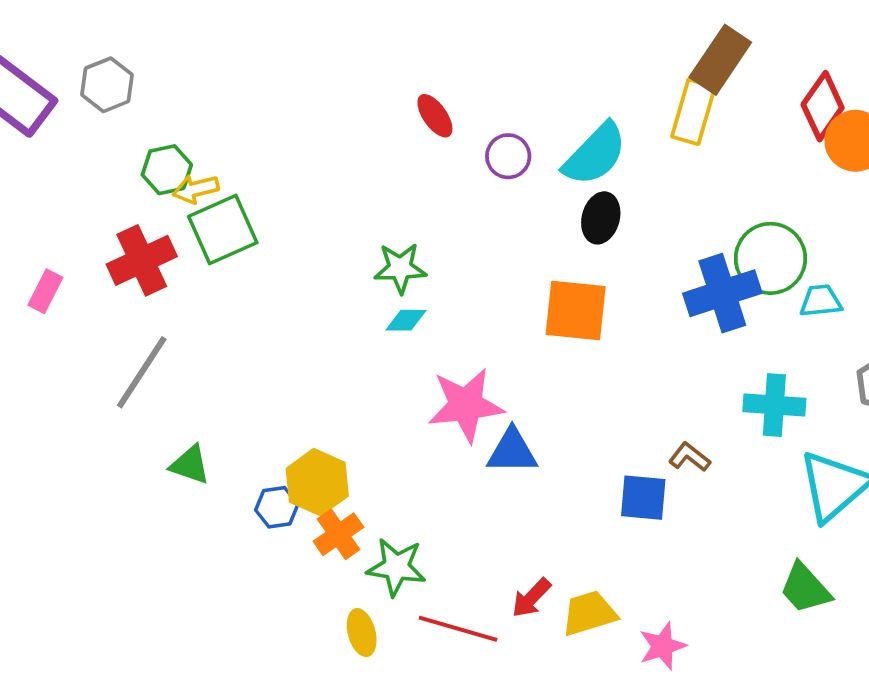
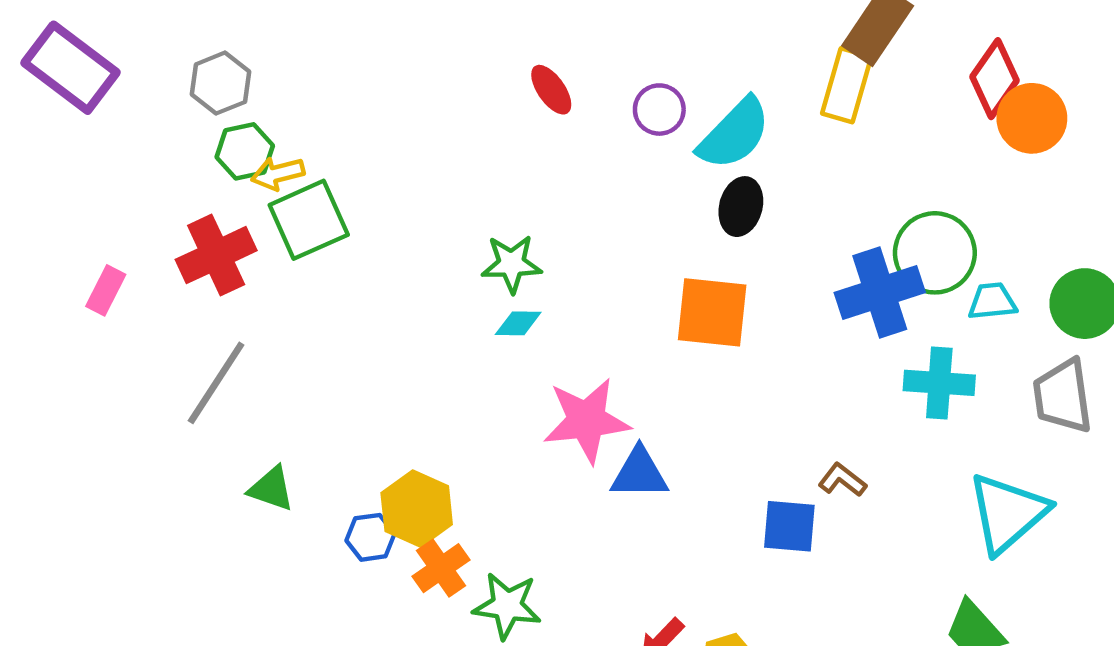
gray hexagon: (107, 85) -> (220, 83), moved
purple circle: (508, 156) -> (659, 110), moved
cyan cross: (774, 405) -> (939, 383), moved

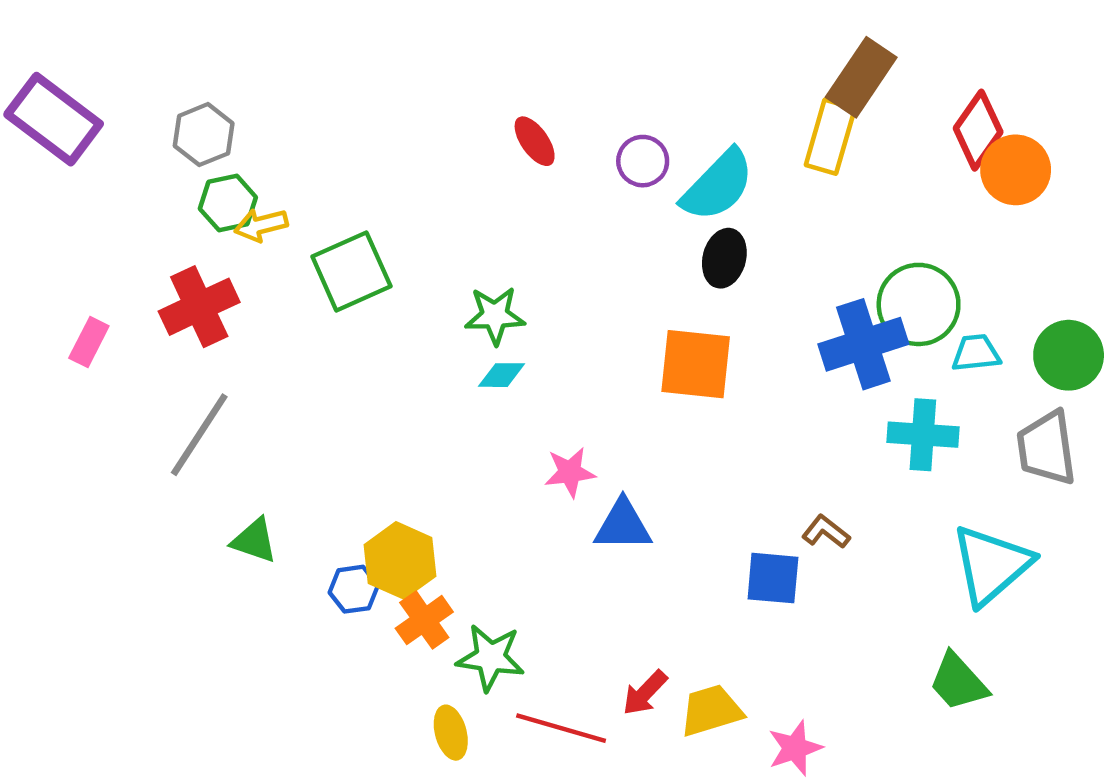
green square: (309, 220) -> (351, 271), moved
pink star: (587, 420) -> (570, 472), size x0.6

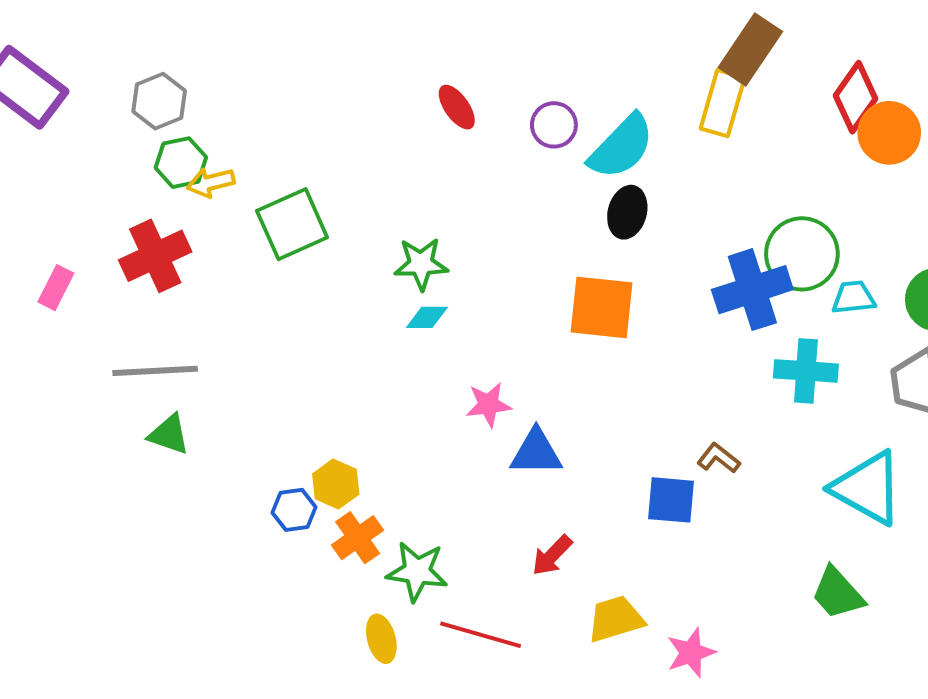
gray line: (199, 435) -> (155, 371), turned 54
green triangle: (254, 541) -> (169, 434), moved
yellow hexagon: (400, 560) -> (336, 484), size x0.7
cyan triangle: (991, 565) -> (867, 488), turned -50
red arrow: (645, 693) -> (552, 555), moved

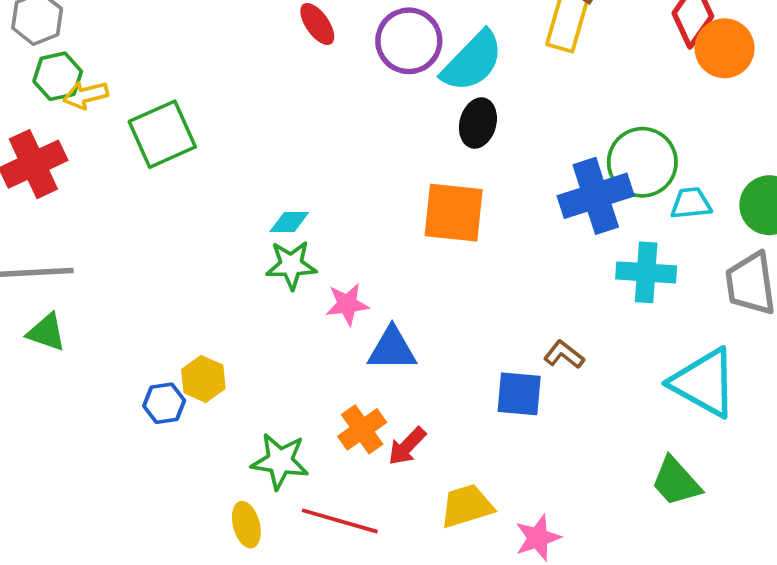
purple circle: (554, 125) -> (409, 41), size x1.5
green star: (421, 264) -> (291, 265), moved
orange cross: (358, 538) -> (362, 429), moved

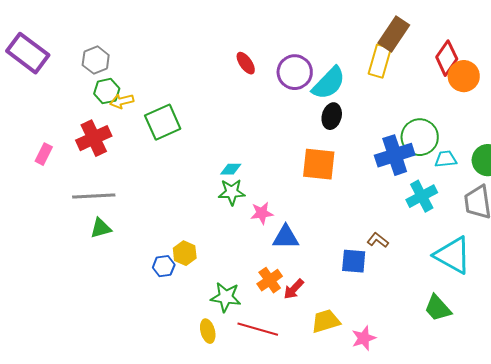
cyan cross: (646, 272) -> (422, 196), turned -32
green triangle: (46, 332) -> (101, 228), turned -35

